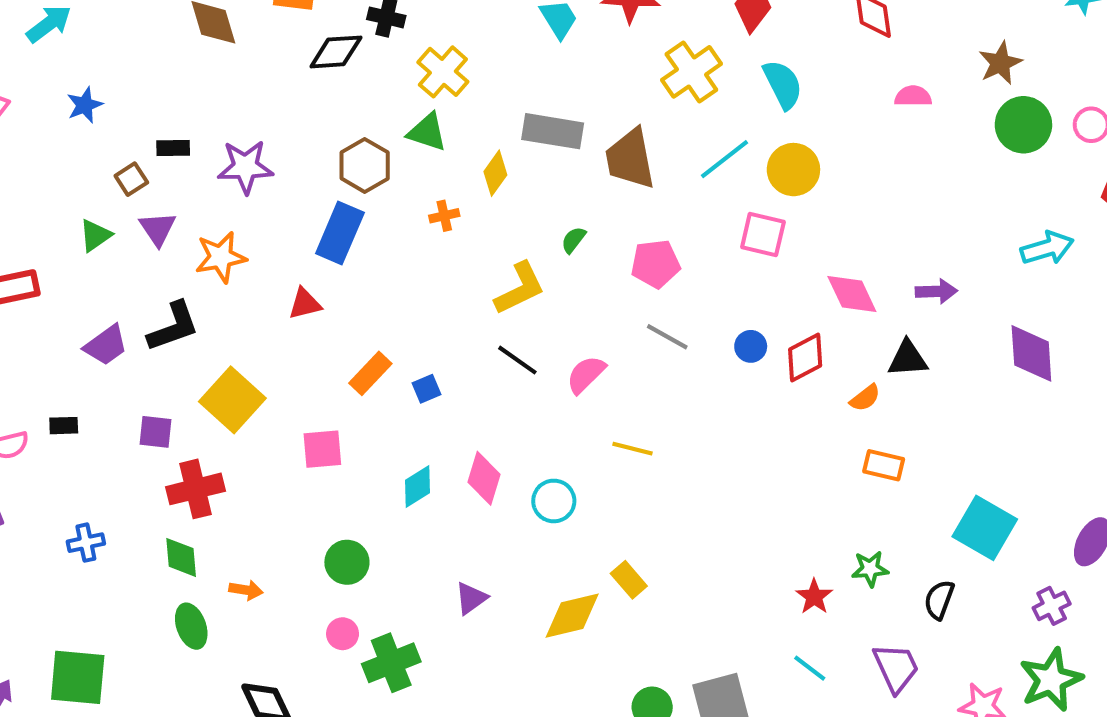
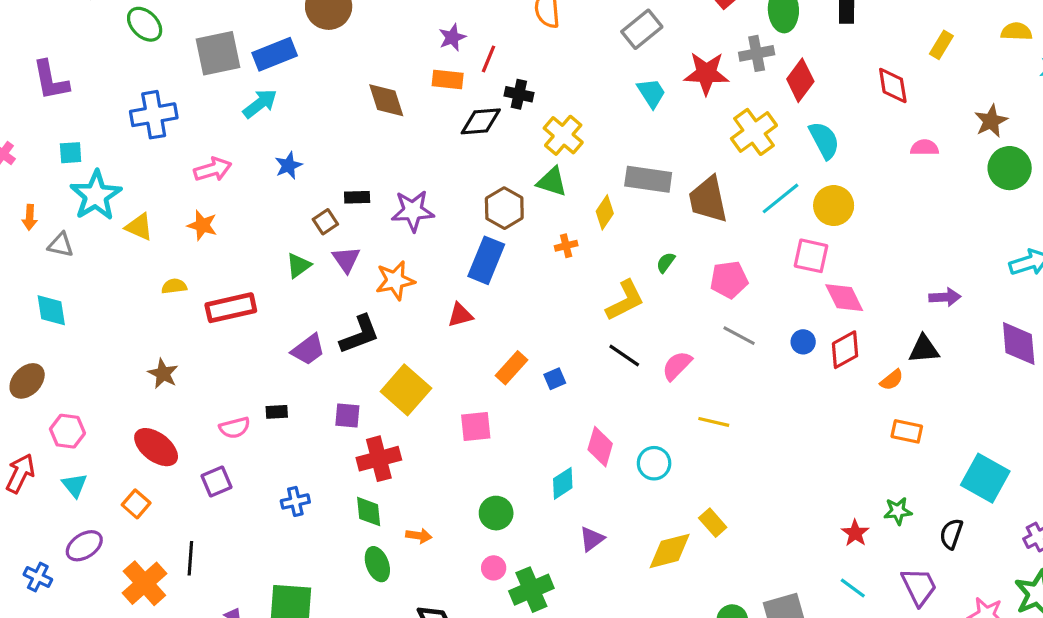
pink diamond: (852, 294) -> (844, 298), moved
cyan diamond: (418, 487) -> (563, 483), moved

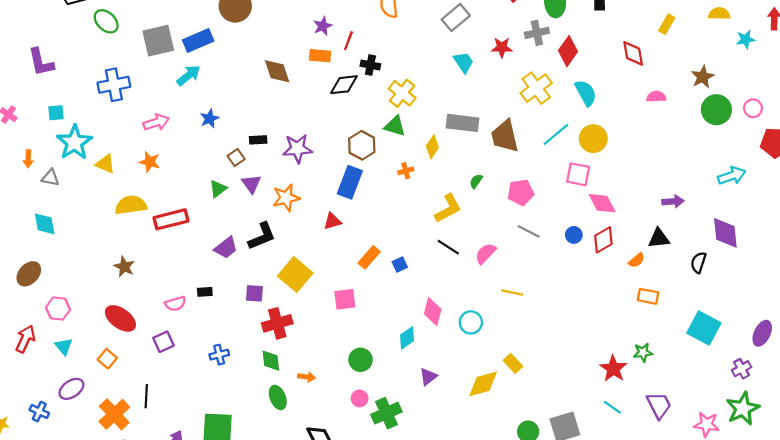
red star: (706, 73) -> (502, 48), size x0.7
yellow semicircle: (174, 286) -> (131, 205), size x1.8
red star: (855, 533) -> (613, 369), size x1.4
black semicircle: (951, 534) -> (698, 262), moved

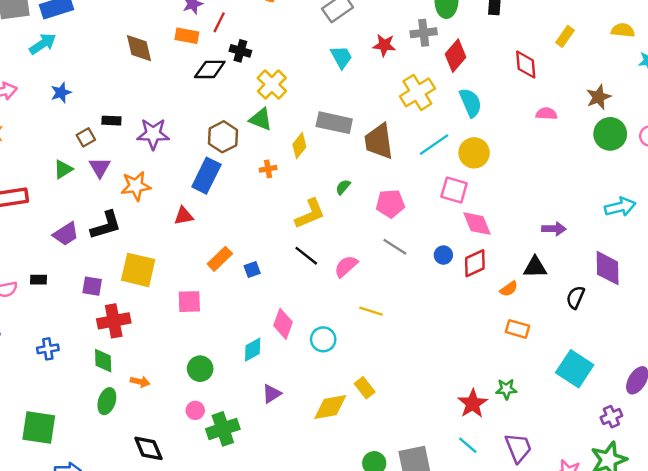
yellow square: (295, 275) -> (138, 270), turned -32
green ellipse: (278, 397) -> (107, 401), turned 35

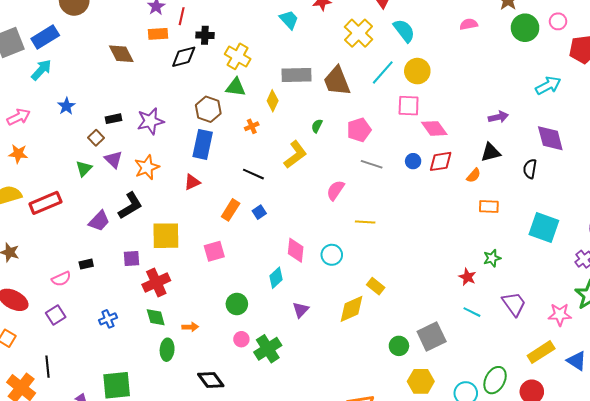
black line: (306, 256) -> (253, 174), moved
red diamond: (475, 263) -> (441, 161), turned 30
red star: (473, 404) -> (467, 277), size x0.7

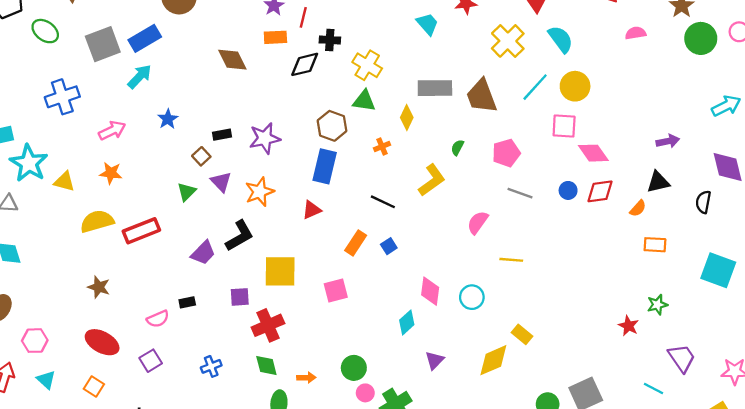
green circle: (237, 304) -> (354, 368), moved
cyan line: (472, 312) -> (654, 389), moved

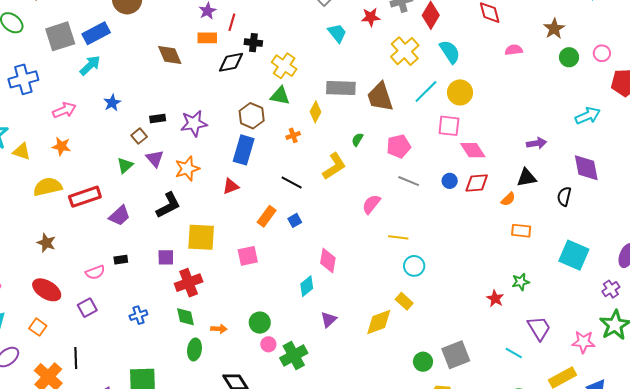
green circle: (701, 38) -> (569, 57), size x0.7
purple trapezoid: (203, 253) -> (120, 216), moved
cyan circle: (472, 297) -> (414, 266), moved

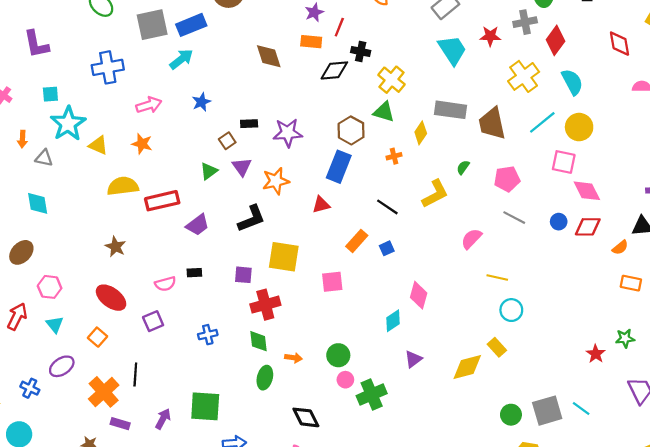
cyan trapezoid: (337, 33) -> (452, 50), size x1.4
cyan line: (514, 353) -> (581, 408), moved

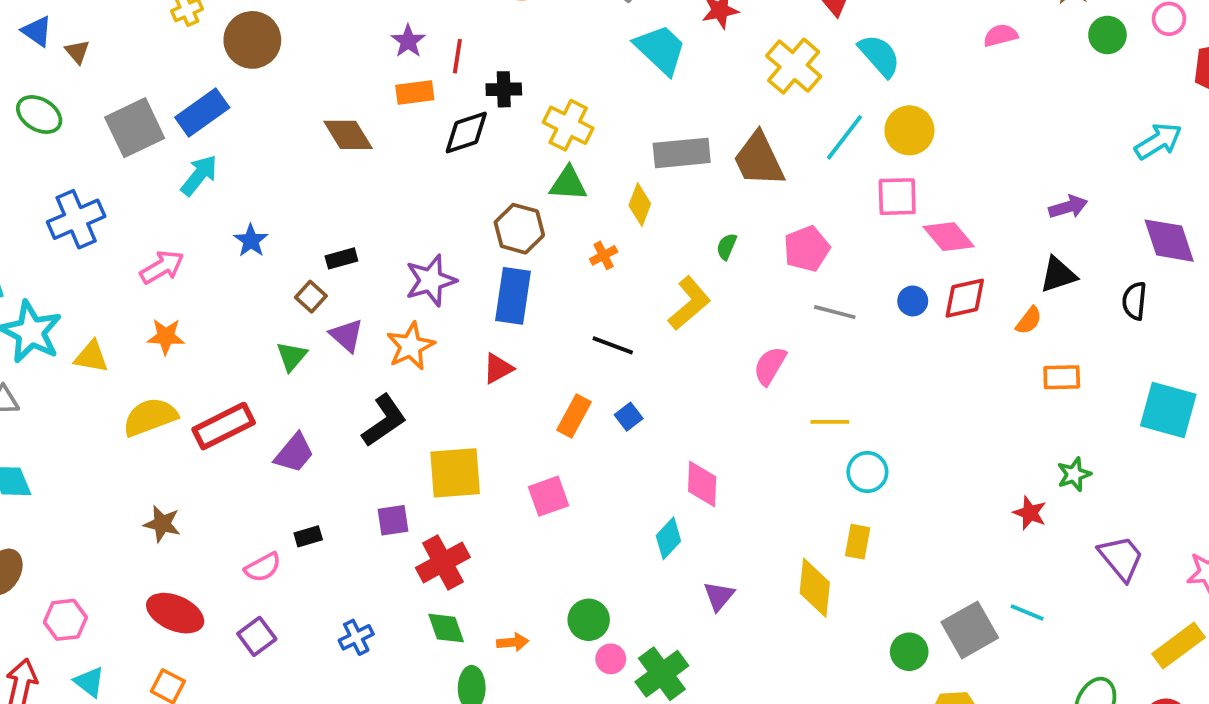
purple star: (288, 133) -> (431, 280), moved
yellow rectangle: (497, 347) -> (858, 542), turned 66
yellow diamond: (467, 367) -> (815, 588), turned -56

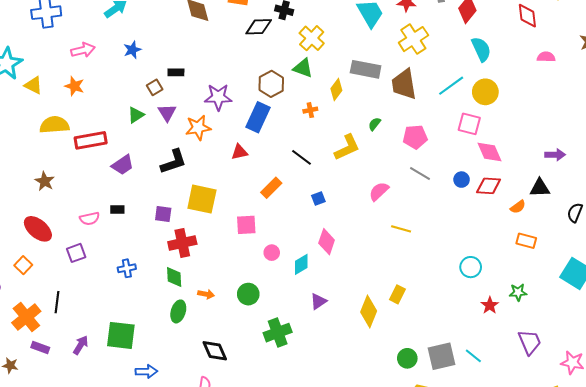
yellow cross: (794, 66) -> (413, 39), moved
blue square: (629, 417) -> (318, 198), moved
cyan circle: (867, 472) -> (471, 267), moved
pink circle: (611, 659) -> (272, 253), moved

